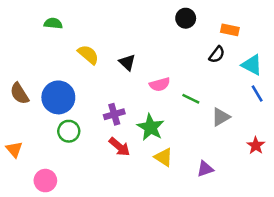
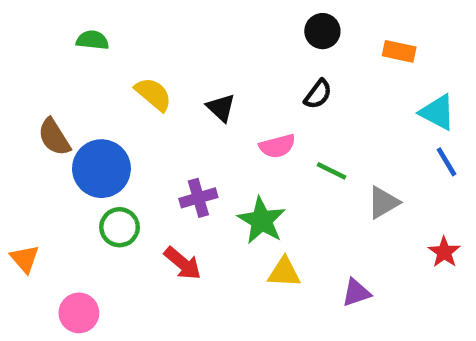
black semicircle: (217, 55) -> (318, 94), moved
brown semicircle: (19, 94) -> (54, 137), moved
red arrow: (119, 147) -> (183, 263), moved
yellow triangle: (164, 157) -> (284, 272), turned -30

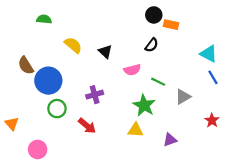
orange rectangle: (399, 51) -> (171, 25), moved
green star: (262, 220) -> (144, 105), moved

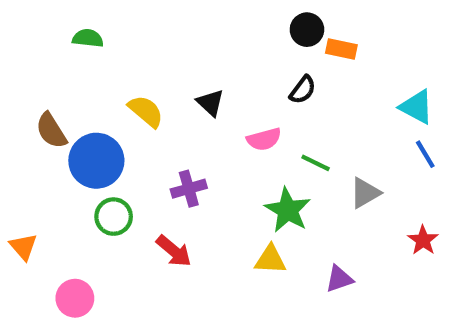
yellow semicircle: (73, 45) -> (146, 111), moved

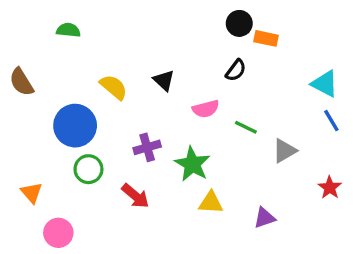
brown semicircle: (51, 131) -> (21, 82), moved
green star: (288, 210) -> (192, 164), moved
orange triangle: (23, 247) -> (32, 193), moved

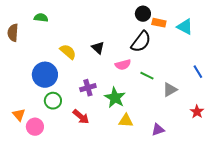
black semicircle: (236, 70) -> (141, 42), size x1.6
brown semicircle: (21, 82) -> (13, 33), moved, turned 36
cyan triangle: (325, 84) -> (185, 27), moved
pink circle: (58, 233) -> (35, 127), moved

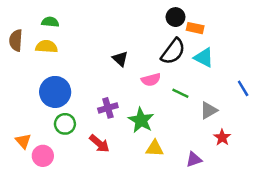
cyan triangle: (185, 27) -> (204, 58), moved
yellow semicircle: (68, 52) -> (47, 47), moved, turned -36
red star: (197, 112) -> (222, 137), moved

